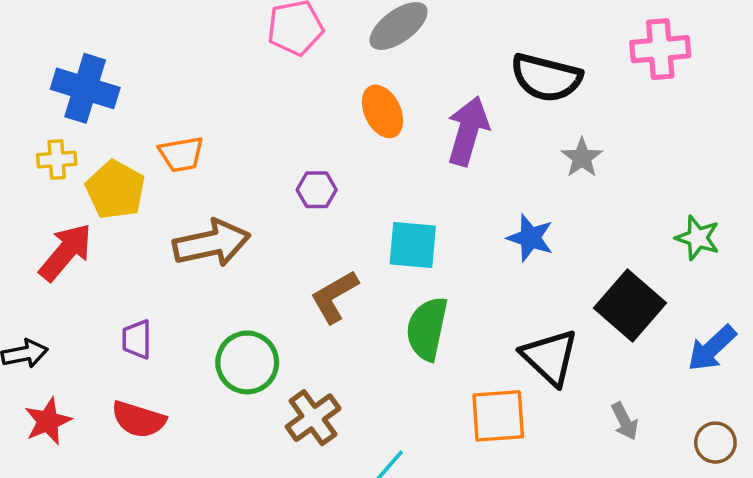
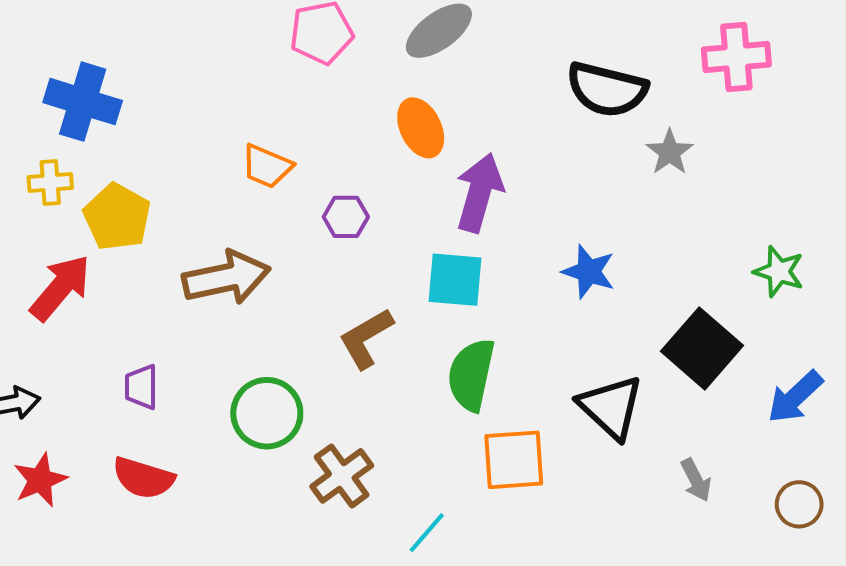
purple arrow: (468, 131) -> (479, 193), moved
orange trapezoid: (181, 154) -> (267, 166), moved, turned 33
gray star: (582, 158) -> (670, 152), moved
orange square: (498, 416) -> (514, 460), moved

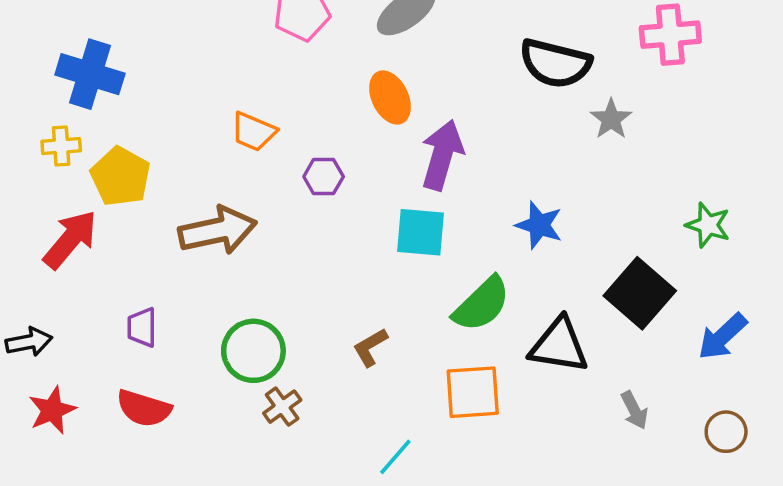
brown L-shape: (366, 338) -> (370, 347), moved, size x0.7
green semicircle: (471, 375) -> (482, 304), moved, turned -146
black triangle: (611, 407) -> (559, 345), turned -34
brown cross: (342, 476) -> (282, 407), moved, size x0.7

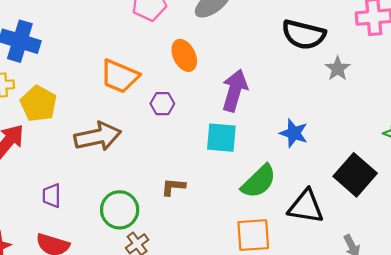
orange ellipse: (390, 97) -> (184, 55), moved
orange trapezoid: (253, 132) -> (120, 76), size x1.4
brown L-shape: (370, 347) -> (173, 187), moved, turned 35

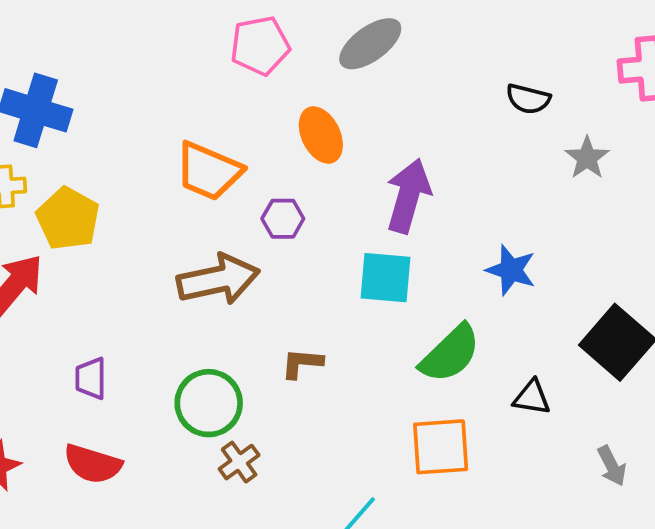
black semicircle: (304, 35) -> (528, 99), size x0.6
brown arrow: (98, 136) -> (218, 280), moved
black triangle: (306, 207) -> (532, 397), size x0.6

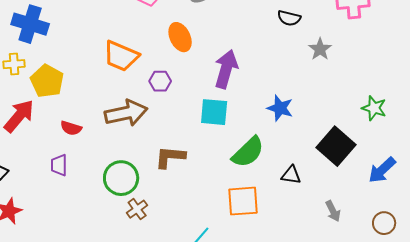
brown L-shape: (302, 363) -> (170, 157), size x1.4
red semicircle: (93, 464) -> (71, 128), moved, size x0.7

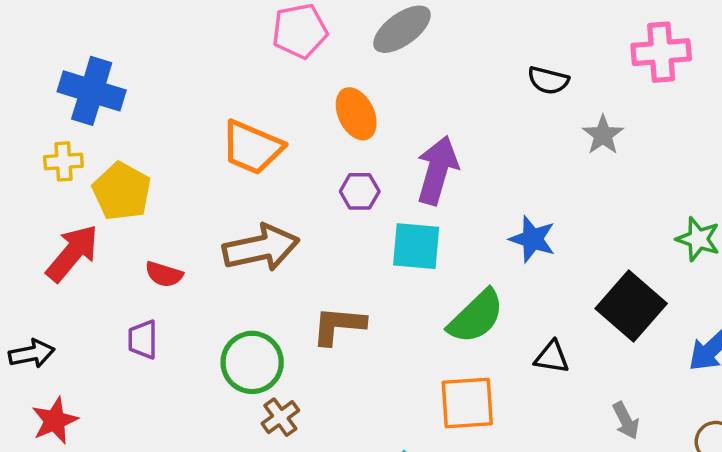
purple hexagon: (160, 81) -> (360, 191), moved

